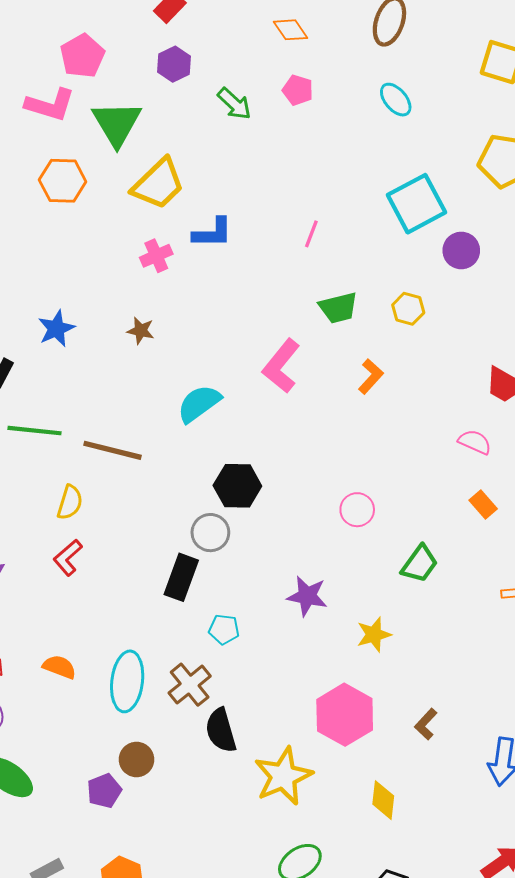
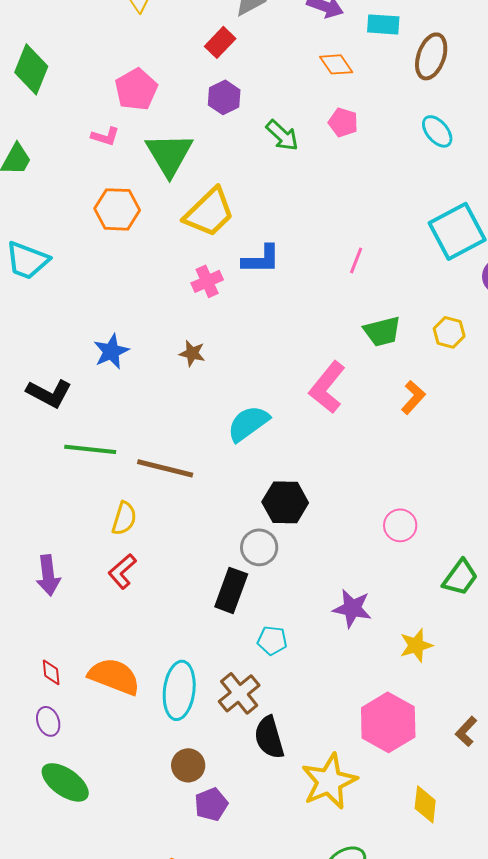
pink L-shape: (50, 105) -> (105, 136), size x0.6
orange semicircle: (59, 667) -> (114, 676), size x1.6
purple pentagon: (104, 791) -> (211, 804), moved

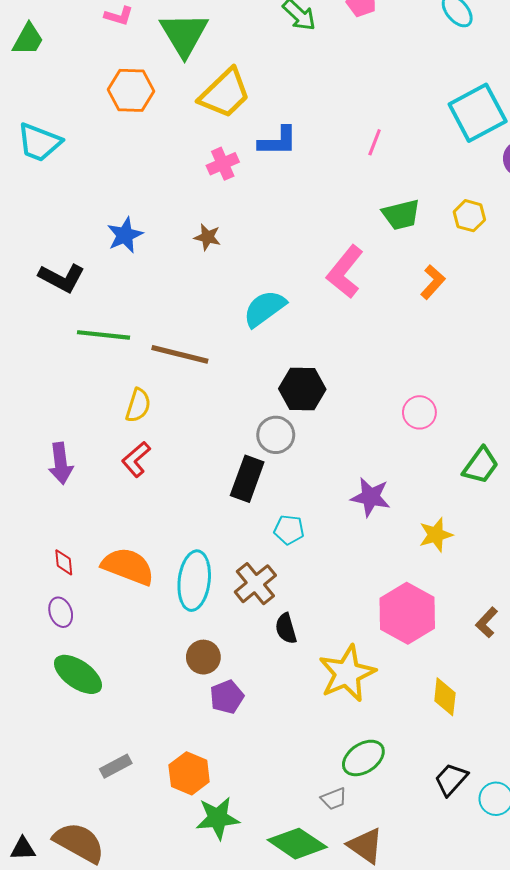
black semicircle: (269, 737) -> (286, 629), size x0.7

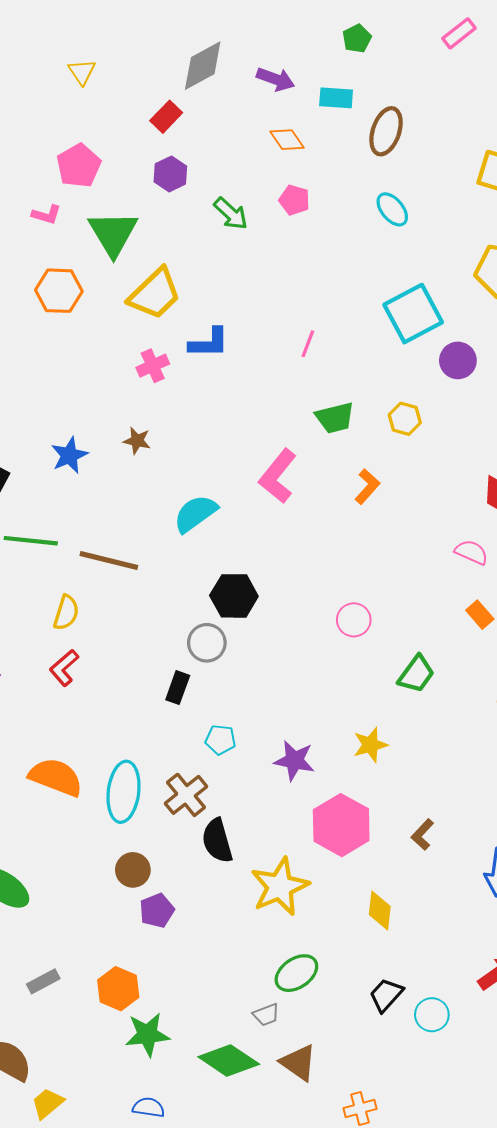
blue star: (125, 235) -> (69, 455), moved
black rectangle: (247, 479) -> (178, 688), size x0.7
purple star: (371, 497) -> (294, 761), moved
black semicircle: (286, 629) -> (217, 841), size x1.4

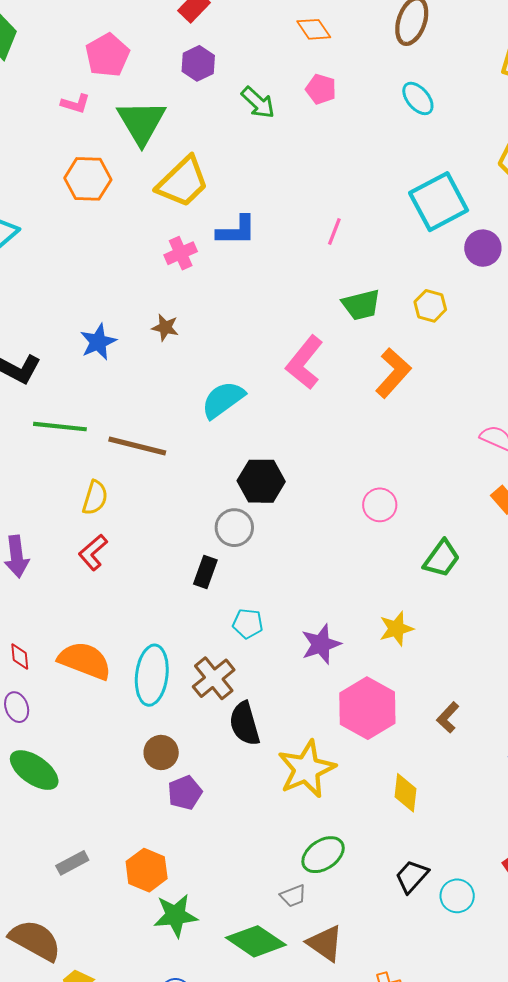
orange L-shape: (367, 487) -> (393, 373), size x1.4
purple star: (294, 761) -> (321, 644), turned -30

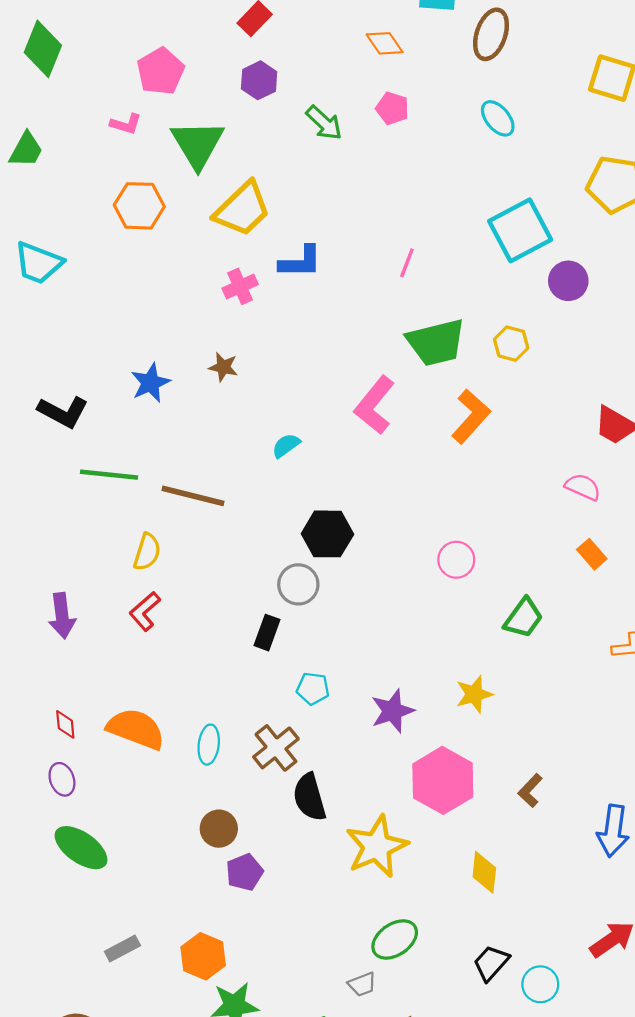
green trapezoid: (361, 305) -> (436, 342), size x1.4
cyan semicircle: (223, 400) -> (286, 445), size x0.6
cyan ellipse: (152, 675) -> (209, 745), size x0.6

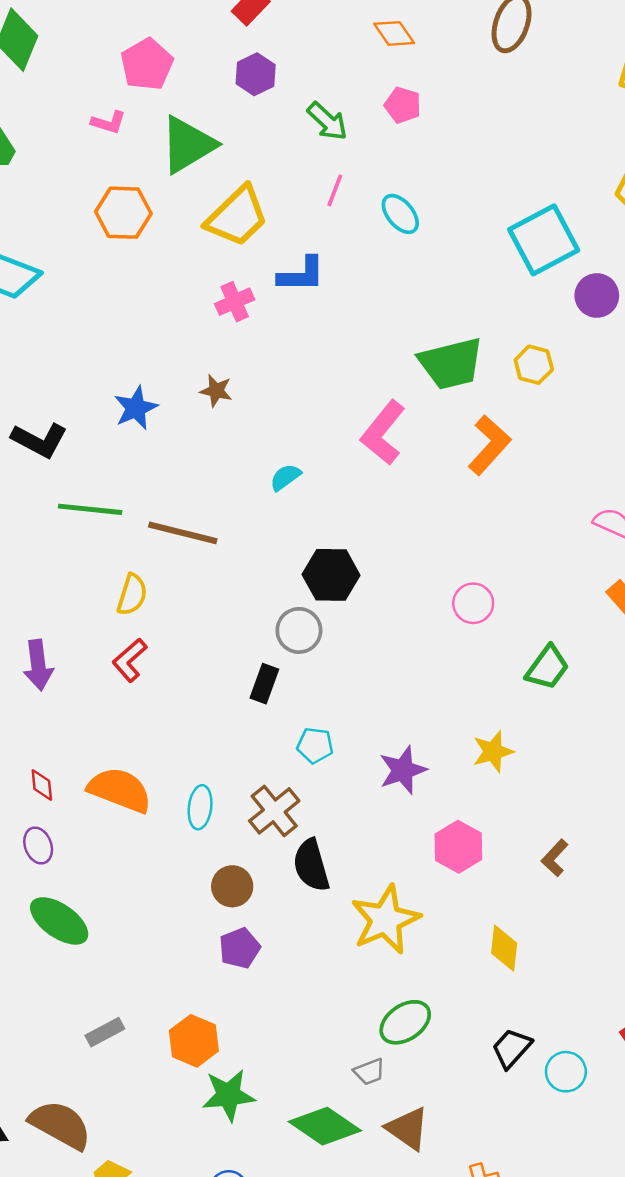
cyan ellipse: (498, 118) -> (400, 214), moved
green triangle: (198, 144) -> (188, 145), turned 30
pink line: (407, 263) -> (335, 190), moved
pink hexagon: (443, 780) -> (458, 847), size x0.7
brown circle: (219, 829) -> (232, 886), moved

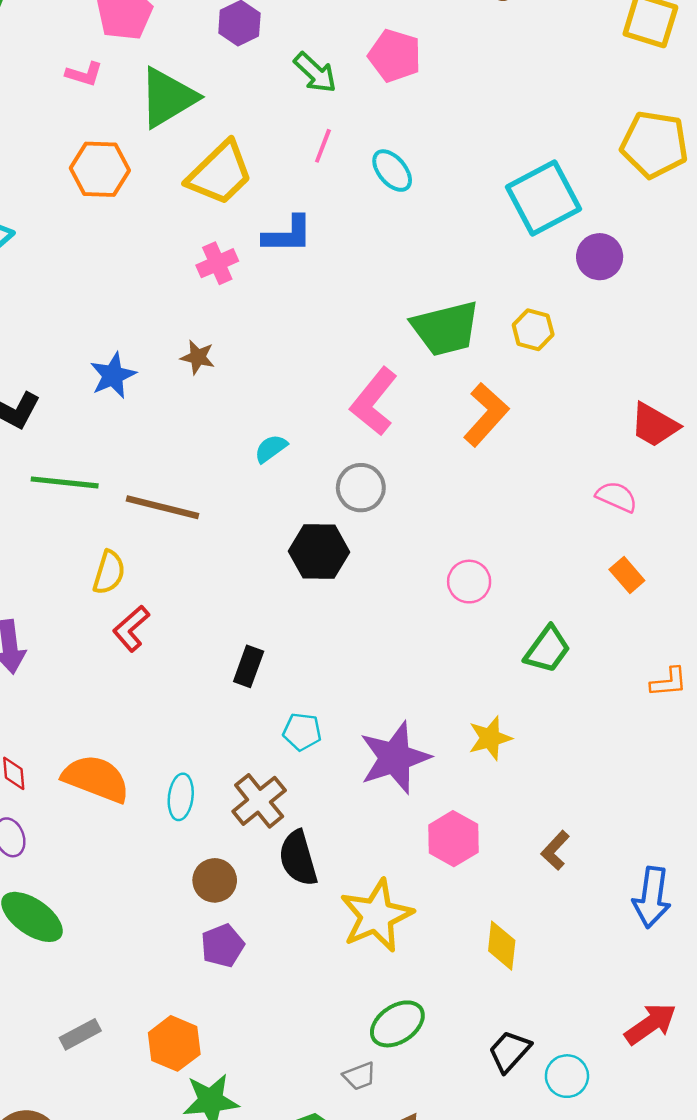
pink pentagon: (403, 105) -> (395, 56), size x1.4
gray circle: (299, 630) -> (361, 488), moved
red L-shape: (130, 660) -> (131, 629), moved
purple star: (403, 770) -> (395, 758), size x1.4

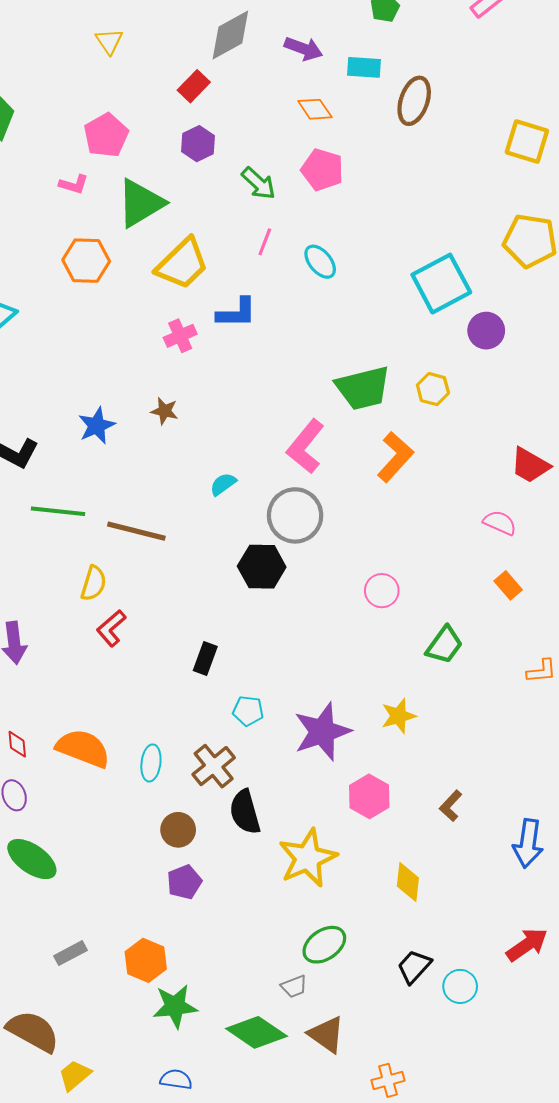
gray circle: (361, 488) -> (295, 515), size x1.4

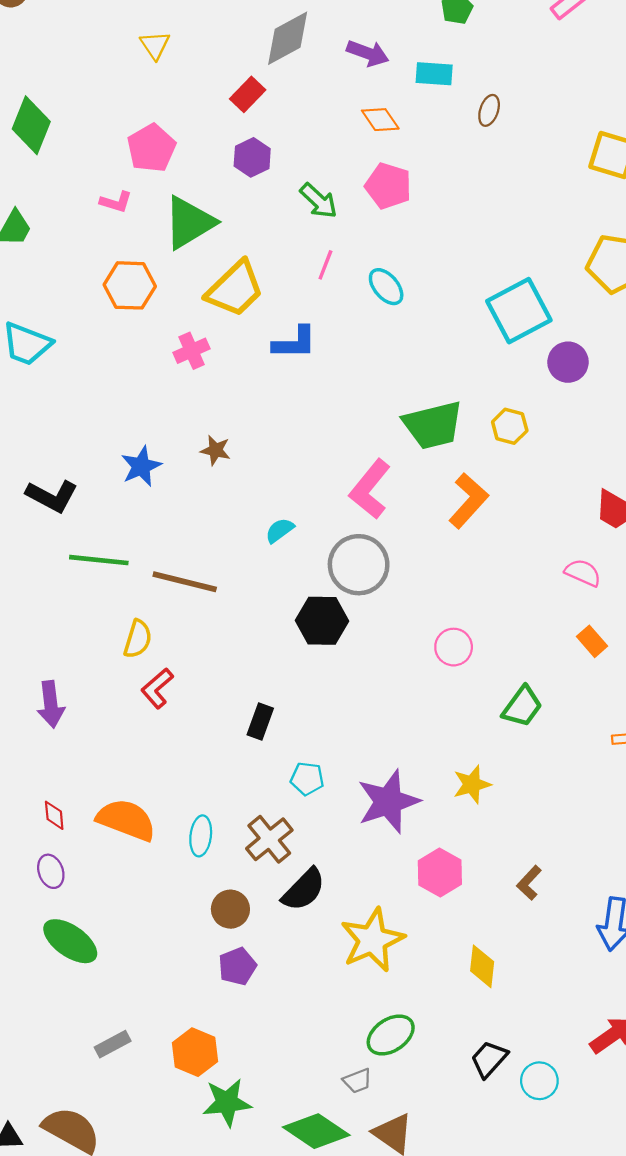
brown ellipse: (414, 101) -> (489, 110), size x0.6
pink cross: (180, 336) -> (192, 351), moved
black semicircle: (245, 812) -> (304, 890), turned -120

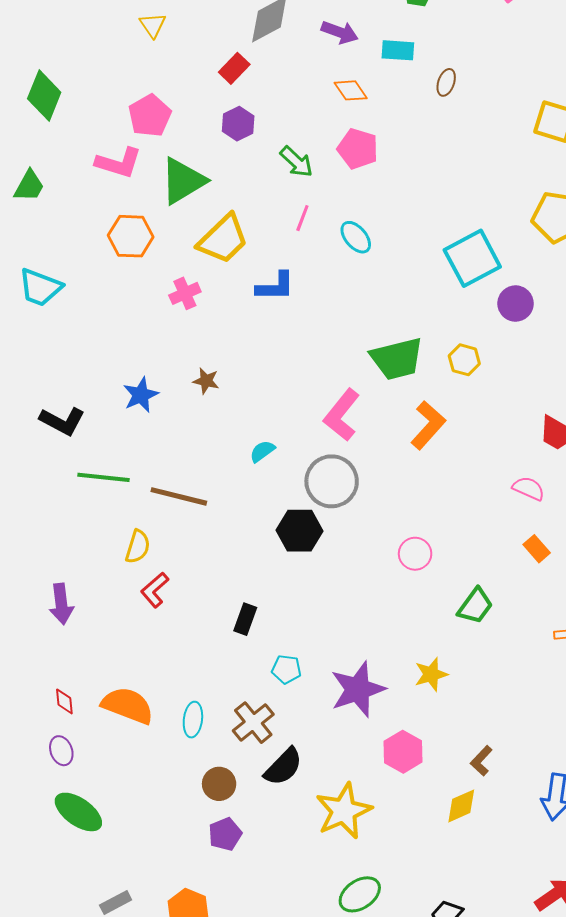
pink L-shape: (116, 202) -> (119, 163), size x1.6
yellow diamond: (482, 966) -> (461, 806), moved, turned 60

